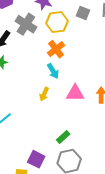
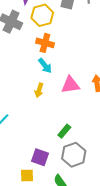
orange cross: (56, 49) -> (45, 43), turned -30

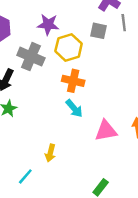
yellow arrow: (39, 90) -> (50, 153), moved

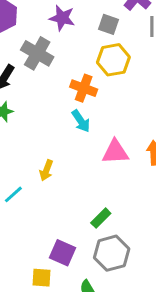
gray square: (99, 31) -> (109, 24), moved
yellow hexagon: (69, 47) -> (113, 60), moved

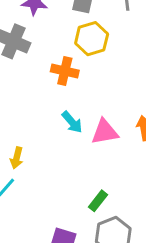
cyan arrow: (81, 121) -> (72, 122), moved
yellow arrow: (46, 170) -> (17, 158), moved

